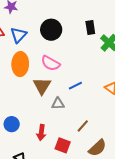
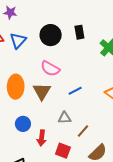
black rectangle: (90, 27) -> (79, 32), moved
orange ellipse: (20, 64) -> (16, 87), moved
gray triangle: (58, 104) -> (65, 118), moved
blue circle: (12, 124) -> (23, 124), moved

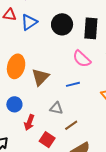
black rectangle: (79, 32) -> (91, 28), size x1.5
pink semicircle: (50, 69) -> (82, 59), moved

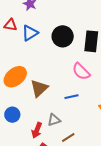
orange ellipse: (16, 66) -> (15, 77), turned 35
gray triangle: (56, 108) -> (54, 120), turned -32
red arrow: (29, 122) -> (37, 130), moved

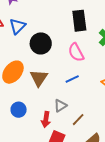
black circle: (63, 36) -> (41, 43), moved
pink semicircle: (81, 71) -> (76, 52), turned 30

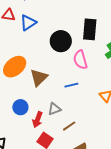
black circle: (41, 43) -> (61, 41), moved
blue circle: (19, 110) -> (20, 107), moved

